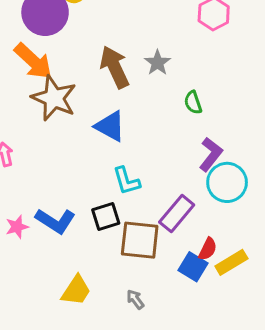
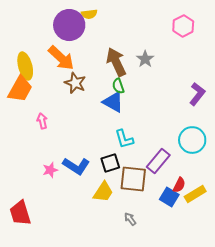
brown star: (54, 98) -> (75, 83), size x0.7
green semicircle: (193, 103) -> (118, 86), moved
purple L-shape: (211, 154) -> (197, 94), moved
yellow trapezoid: (76, 290) -> (103, 192), moved

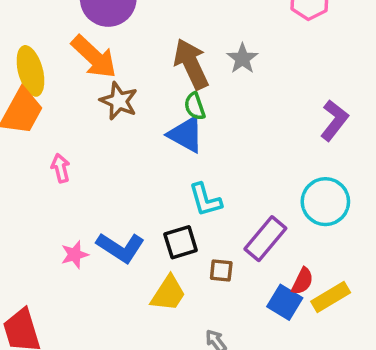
brown square: (133, 179) -> (221, 270), size x0.5

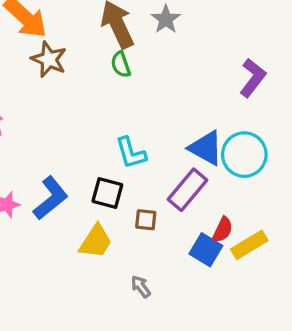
blue triangle: (186, 135) -> (206, 148), moved
black square: (181, 242) -> (107, 193), turned 32
blue L-shape: (121, 248) -> (51, 198), turned -72

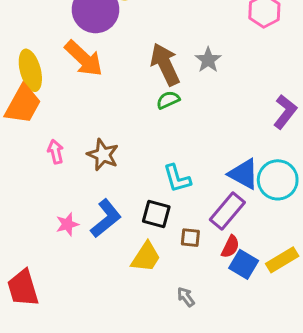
brown star: (49, 59) -> (103, 155), moved
green semicircle: (121, 64) -> (168, 100), turned 85
red semicircle: (223, 230) -> (230, 247), moved

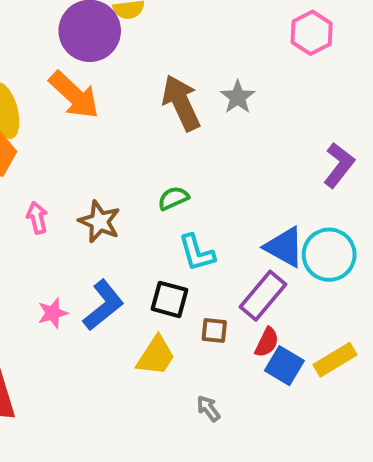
green semicircle: (168, 100) -> (173, 198), moved

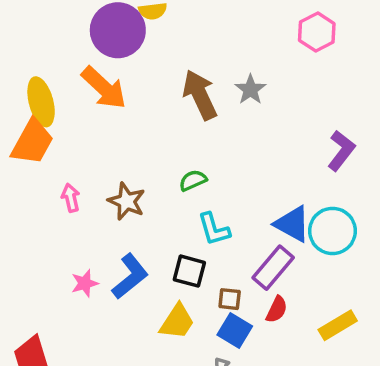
blue square: (284, 366) -> (235, 330), moved

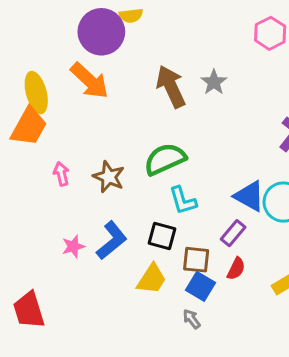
green semicircle: (193, 180) -> (165, 159), size x1.8
purple rectangle: (273, 268) -> (233, 233), size x0.7
brown square: (230, 299) -> (196, 260), size x1.4

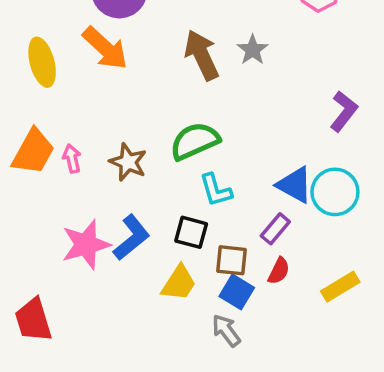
orange trapezoid: (29, 127) -> (33, 152), moved
pink star: (73, 246) -> (86, 245), size x1.8
gray arrow: (192, 319) -> (226, 331), size x1.4

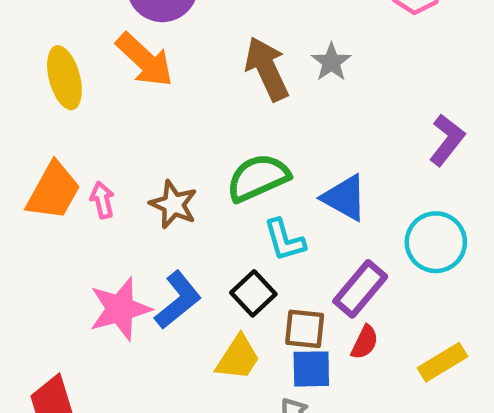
blue triangle: (295, 185) -> (345, 198), moved
purple rectangle: (275, 229) -> (360, 289), size x1.4
black square: (191, 232) -> (253, 293), turned 32
blue square: (237, 292) -> (311, 369), turned -32

